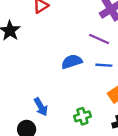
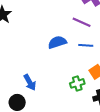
green cross: (82, 116) -> (77, 83), moved

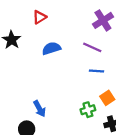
blue semicircle: (57, 42) -> (51, 48), moved

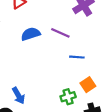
purple line: (92, 47) -> (60, 33), moved

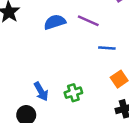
green cross: (68, 97) -> (73, 93), moved

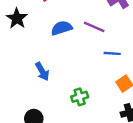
blue arrow: (41, 91) -> (42, 72), moved

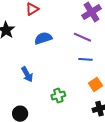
purple line: (94, 27) -> (82, 37), moved

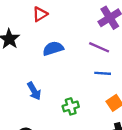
green cross: (58, 96) -> (71, 106), moved

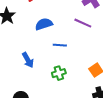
blue line: (103, 73) -> (60, 45), moved

